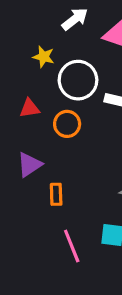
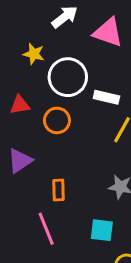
orange rectangle: (56, 194) -> (59, 190), moved
pink line: (72, 246) -> (46, 229), moved

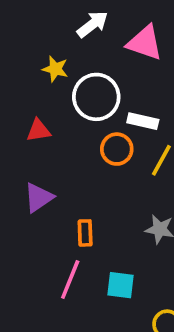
orange circle: (57, 120) -> (117, 149), moved
pink line: (46, 229) -> (70, 280), turned 44
cyan square: (102, 230) -> (120, 285), moved

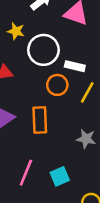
orange rectangle: (85, 233) -> (40, 120), moved, size x1.5
cyan square: (120, 285) -> (60, 176), turned -30

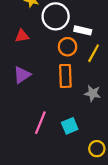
orange rectangle: (40, 120) -> (65, 76), moved

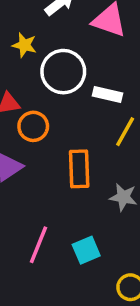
orange circle: (68, 47) -> (33, 126), moved

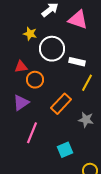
orange rectangle: (79, 169) -> (61, 104), turned 45
pink line: (39, 245) -> (32, 133), moved

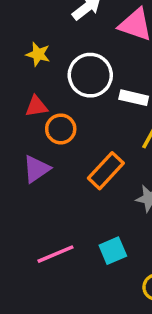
yellow star: (30, 34) -> (38, 54), moved
pink line: (32, 133) -> (55, 254), moved, turned 45

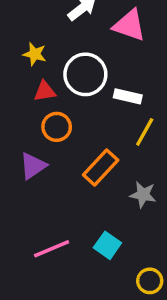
red triangle: (36, 106) -> (45, 91), moved
cyan square: (113, 251) -> (107, 245), turned -32

